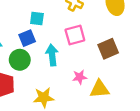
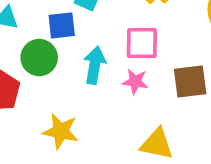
pink star: (80, 77) -> (135, 82), moved

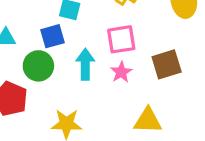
pink star: (135, 82) -> (121, 72), turned -30

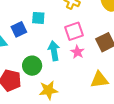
blue square: (52, 36) -> (19, 29), moved
green circle: (38, 66) -> (32, 66), moved

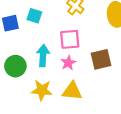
yellow triangle: (99, 80) -> (72, 91), moved
yellow star: (48, 90) -> (42, 90), moved

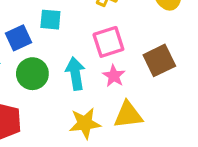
green circle: (15, 66) -> (32, 74), moved

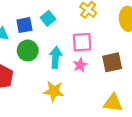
cyan square: (50, 20) -> (48, 18), turned 32
yellow triangle: (128, 115) -> (113, 103), moved

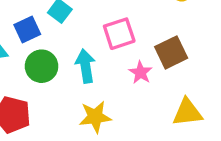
pink star: (80, 65) -> (140, 72), moved

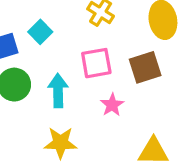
brown square: (171, 52) -> (145, 67), moved

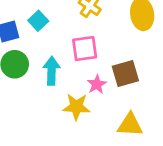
brown square: (145, 67) -> (125, 74), moved
yellow star: (61, 143) -> (76, 107), moved

